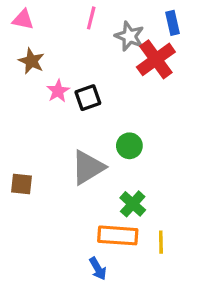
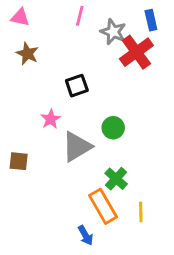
pink star: (58, 91) -> (51, 119), moved
orange rectangle: (118, 235) -> (103, 206), turned 56

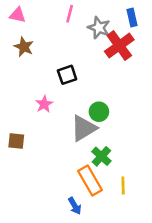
gray triangle: (77, 147) -> (84, 128), moved

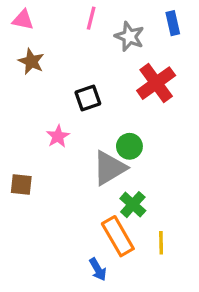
red cross: (119, 46) -> (156, 83), moved

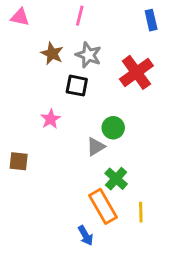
gray star: (129, 36) -> (88, 55), moved
brown star: (31, 61) -> (52, 54), moved
black square: (88, 98) -> (77, 86), turned 30
gray triangle: (109, 168) -> (96, 147), size x0.6

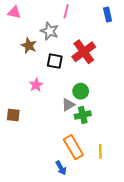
pink line: (80, 16) -> (66, 11), moved
brown star: (52, 54) -> (29, 46), moved
gray star: (88, 55) -> (50, 31), moved
red cross: (136, 72) -> (84, 52), moved
green cross: (116, 179) -> (83, 115), moved, turned 35

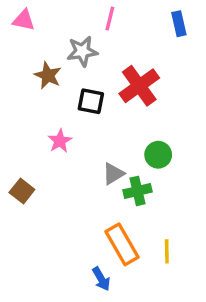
gray star: (50, 31) -> (82, 51), turned -30
green circle: (81, 91) -> (158, 155), moved
brown square: (13, 115) -> (22, 191), turned 32

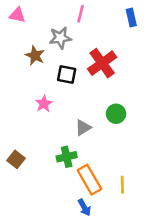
brown square: (22, 191) -> (16, 159), moved
green cross: (137, 191) -> (67, 157), moved
blue arrow: (101, 279) -> (84, 207), moved

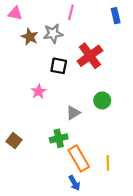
brown star: (35, 56) -> (30, 37), moved

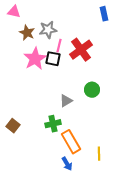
pink line: (71, 12) -> (59, 46), moved
pink star: (39, 91) -> (35, 59), moved, size x1.6
yellow line: (108, 163) -> (99, 154), moved

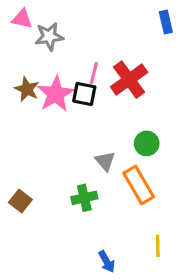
gray star: (48, 30) -> (49, 36), moved
brown star: (27, 33) -> (27, 89), moved
gray triangle: (66, 101) -> (105, 161), turned -40
orange rectangle: (71, 142) -> (139, 185), moved

